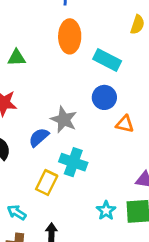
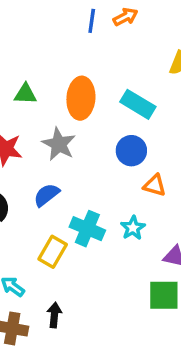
orange ellipse: (70, 36) -> (81, 98), moved
gray star: (64, 120) -> (59, 144), moved
cyan star: (106, 210) -> (133, 228), moved

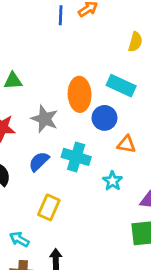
orange ellipse: (81, 98) -> (80, 94), moved
cyan rectangle: (138, 104) -> (121, 86), moved
cyan cross: (87, 229) -> (76, 157), moved

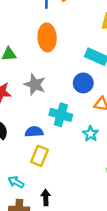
orange ellipse: (80, 94) -> (47, 37), moved
blue semicircle: (39, 161) -> (34, 132), moved, turned 42

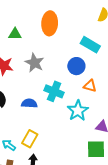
cyan star: (90, 134) -> (78, 111), size x1.5
yellow rectangle: (39, 156) -> (30, 139), moved

